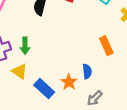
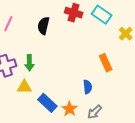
yellow triangle: (20, 71) -> (24, 87), turned -35
orange star: (69, 82) -> (70, 109), moved

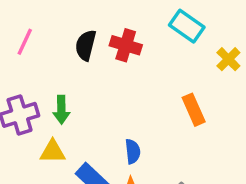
red cross: (74, 13) -> (126, 45), moved
blue semicircle: (88, 87) -> (133, 151), moved

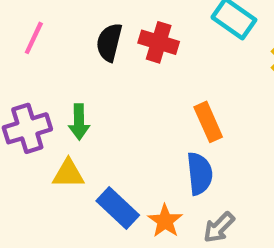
orange rectangle: (194, 110) -> (208, 122), moved
blue semicircle: (133, 151) -> (200, 174), moved, size x1.4

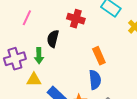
pink line: (34, 38) -> (27, 18), moved
black semicircle: (109, 42) -> (53, 39), moved

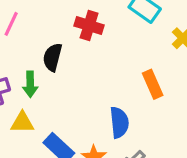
orange rectangle: (99, 56) -> (153, 84), moved

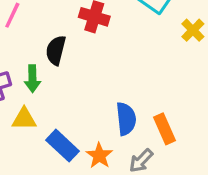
orange rectangle: (153, 84) -> (164, 129), moved

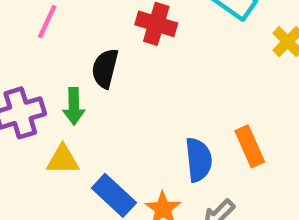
orange rectangle: (164, 129) -> (250, 146), moved

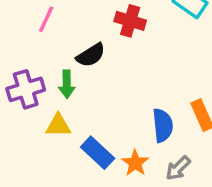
black semicircle: (105, 68) -> (91, 55), turned -136

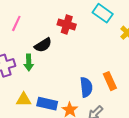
yellow triangle: (58, 125) -> (24, 100), moved
blue rectangle: (98, 153) -> (47, 104), turned -30

